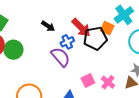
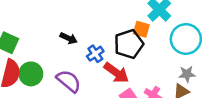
red arrow: (81, 28) -> (116, 73), moved
purple semicircle: (61, 57) -> (69, 81), moved

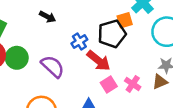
orange square: (141, 29) -> (125, 20), turned -35
black arrow: (69, 38) -> (47, 17), moved

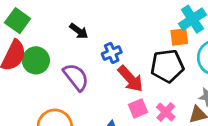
black arrow: (47, 17) -> (79, 31), moved
orange square: (125, 20) -> (179, 37), moved
black pentagon: (112, 34) -> (167, 66), moved

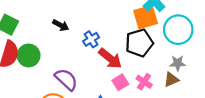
orange square: (179, 37) -> (146, 17), size x1.5
purple semicircle: (76, 77) -> (66, 79), moved

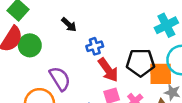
orange square: (146, 17) -> (161, 74), moved

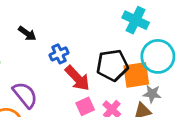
cyan cross: (166, 25) -> (136, 20), turned -30

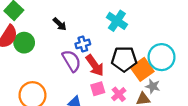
cyan cross: (136, 20) -> (117, 21), moved
orange square: (136, 75) -> (142, 69), turned -35
purple semicircle: (25, 95) -> (72, 61), moved

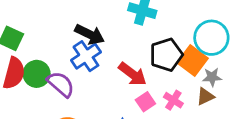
black arrow: (60, 24) -> (90, 34), moved, size x1.5
blue cross: (83, 44) -> (86, 56), moved, size x1.5
purple semicircle: (72, 61) -> (61, 84), moved

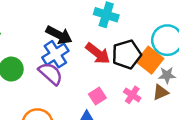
red arrow: (133, 74) -> (98, 53), moved
purple semicircle: (61, 84) -> (51, 74), moved
pink square: (145, 102) -> (97, 96), moved

